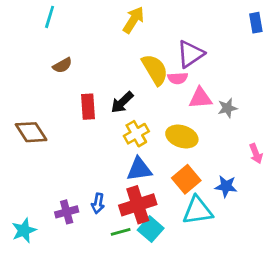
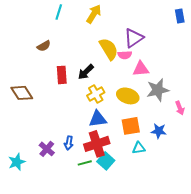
cyan line: (50, 17) -> (59, 12), moved
gray star: (227, 108) -> (158, 90), moved, size x1.6
orange square: (186, 179) -> (131, 126), turned 30
cyan triangle: (198, 211) -> (139, 148), size x0.6
purple cross: (67, 212) -> (47, 149), turned -35

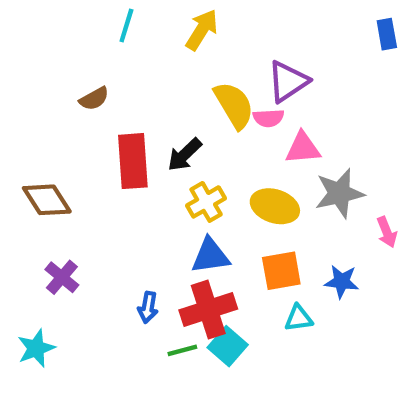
red rectangle: (62, 75) -> (133, 161), size x1.4
purple cross: (47, 149) -> (62, 277), moved

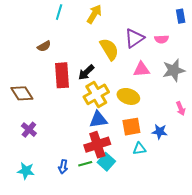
pink semicircle: (268, 118) -> (162, 39), moved
gray star: (339, 193) -> (174, 70), moved
yellow cross: (206, 202) -> (96, 94), size x1.4
blue arrow: (148, 307) -> (63, 167), moved
cyan star: (36, 348) -> (26, 171), moved, turned 30

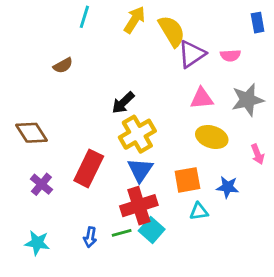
yellow semicircle: (109, 49) -> (172, 31), moved
red rectangle: (62, 75) -> (89, 168), moved, turned 30
yellow ellipse: (128, 96) -> (212, 137), moved
blue triangle: (98, 120) -> (140, 170), turned -48

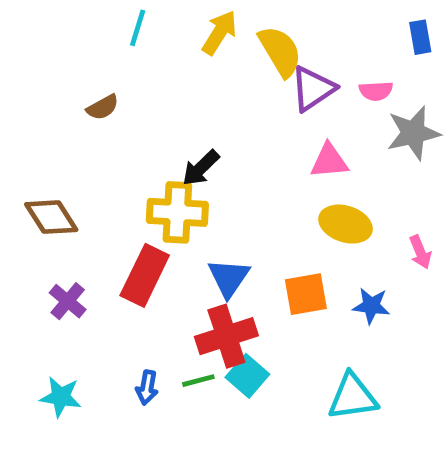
gray star: (248, 100) -> (413, 133), moved
yellow cross: (137, 134) -> (177, 212), moved, turned 33
cyan triangle: (199, 211) -> (353, 397), moved, size x1.6

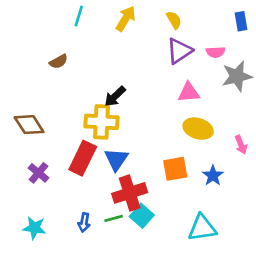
yellow semicircle: (280, 51) -> (174, 20), moved, size x0.6
blue triangle: (229, 278) -> (116, 159), moved
blue star: (371, 306) -> (213, 176), turned 30

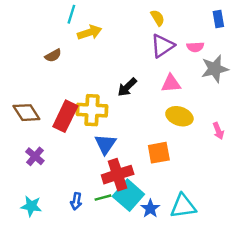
yellow arrow: (126, 19) -> (90, 32), moved, turned 40
black arrow: (115, 96) -> (127, 87), moved
red rectangle: (83, 158) -> (65, 116), moved
blue star: (213, 176) -> (150, 209), moved
cyan square: (142, 216) -> (128, 195), size x1.4

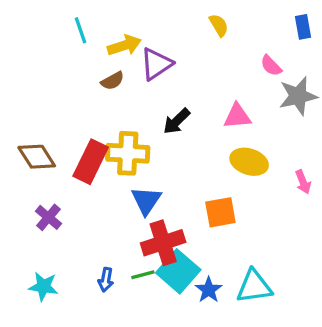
cyan line: (71, 14) -> (80, 30), moved, turned -36
purple triangle: (162, 46) -> (156, 64), moved
pink semicircle: (195, 47) -> (271, 66), turned 49
brown semicircle: (53, 55) -> (113, 81), moved

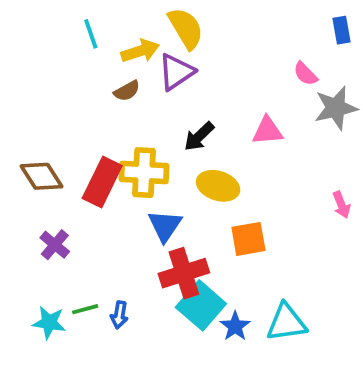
yellow semicircle: (219, 25) -> (186, 28), moved, size x1.6
yellow ellipse: (249, 162) -> (218, 186), moved
green line: (143, 275) -> (85, 309), moved

